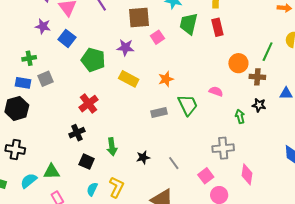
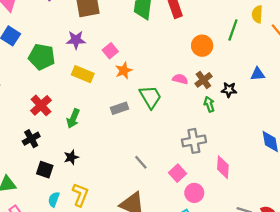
pink square: (157, 37) -> (110, 51), moved
brown cross: (257, 77) -> (203, 80), moved, turned -35
green arrow: (112, 147) -> (73, 118), moved, turned 36
black star: (143, 157) -> (71, 157), moved

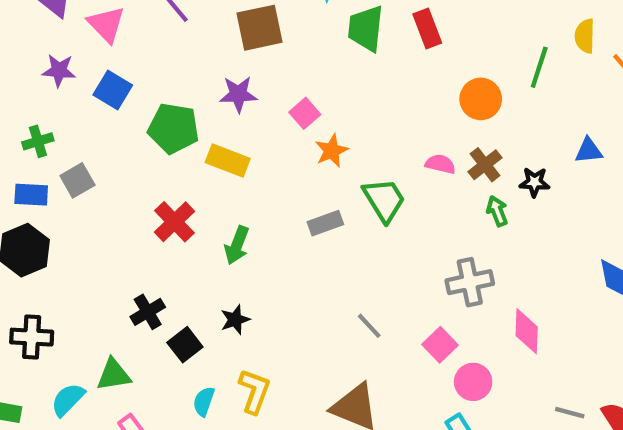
yellow rectangle: (83, 74) -> (228, 160), moved
black cross: (31, 139) -> (148, 312), moved
black square: (45, 170) -> (185, 345), turned 35

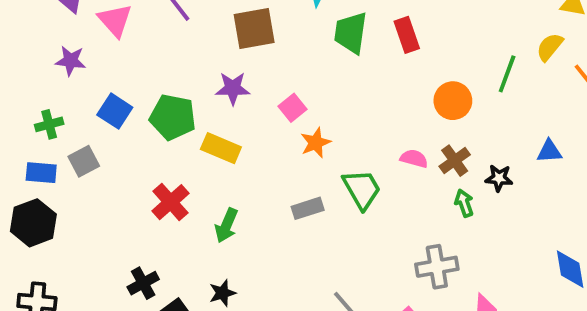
yellow semicircle: (585, 36) -> (550, 47), turned 36
blue square: (113, 90) -> (115, 111), moved

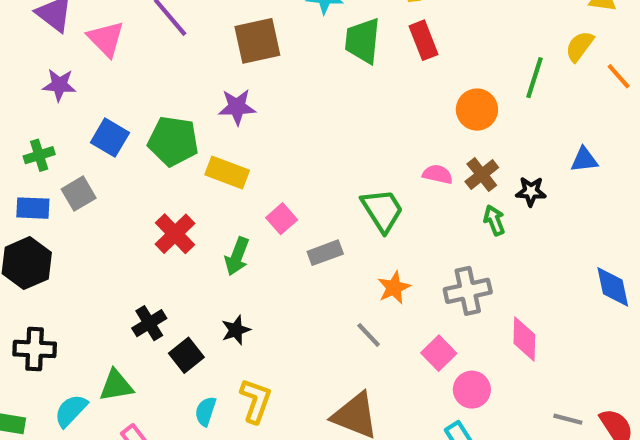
pink square: (293, 108) -> (282, 219), moved
orange star: (316, 143) -> (394, 288), moved
gray rectangle: (308, 208) -> (325, 253), moved

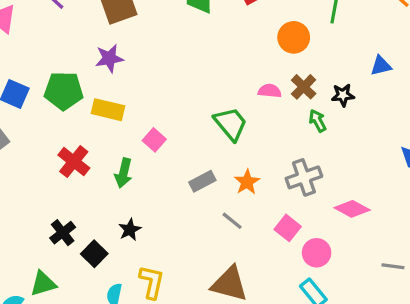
gray rectangle: (325, 253) -> (202, 181), moved
pink diamond: (524, 339) -> (352, 209), turned -56

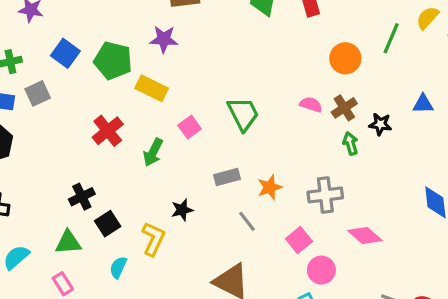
green trapezoid: (231, 124) -> (243, 114), moved
black star: (130, 230) -> (182, 210), moved
yellow L-shape: (152, 282) -> (153, 239), moved
green triangle: (43, 284) -> (68, 242), moved

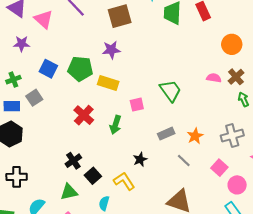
pink square: (190, 127) -> (137, 105), turned 32
yellow L-shape: (153, 239) -> (124, 181), turned -50

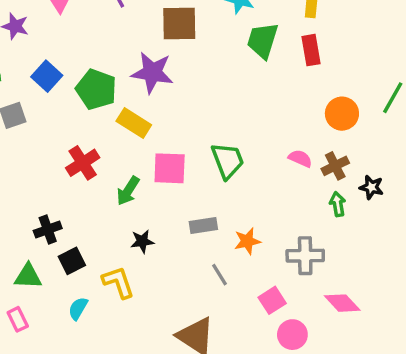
purple star: (111, 50) -> (152, 73), size x1.4
pink square: (137, 105) -> (170, 168), size x1.5
black star: (140, 159) -> (142, 241), moved

